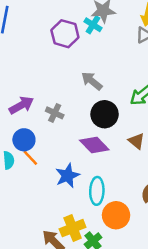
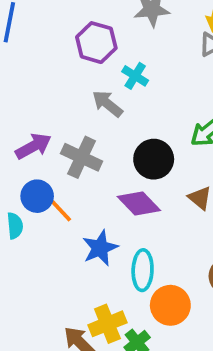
cyan cross: (93, 25) -> (135, 76), moved
gray arrow: (92, 81) -> (107, 104), moved
gray cross: (55, 113) -> (82, 157), size x1.5
orange line: (30, 158) -> (61, 211), moved

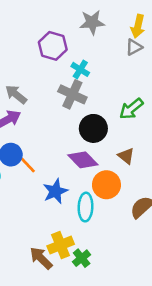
gray arrow: (107, 104) -> (16, 94), moved
gray cross: (82, 157) -> (72, 94), moved
orange circle: (170, 305) -> (106, 185), moved

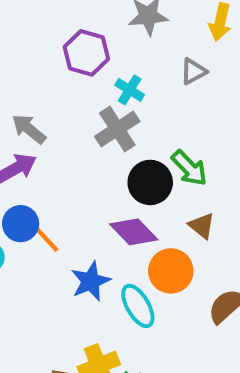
gray triangle: (134, 47) -> (193, 71), moved
gray cross: (72, 94) -> (117, 129), turned 32
green arrow: (131, 109) -> (189, 168), moved, turned -95
cyan ellipse: (86, 207) -> (138, 306), turned -32

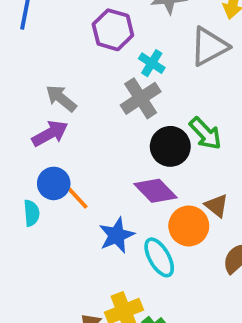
gray triangle: (193, 71) -> (209, 46), size x1.6
brown triangle: (202, 226) -> (217, 206), moved

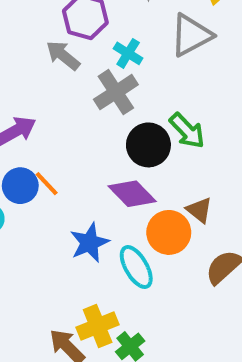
gray arrow: (61, 98) -> (63, 55), moved
orange line: (78, 198) -> (47, 184), moved

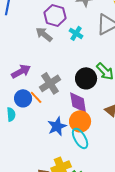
gray cross: (116, 92) -> (50, 83), moved
purple diamond: (132, 194) -> (78, 102), turned 35
orange circle: (169, 232) -> (80, 121), moved

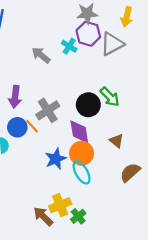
purple hexagon: (55, 15) -> (88, 34), moved
cyan cross: (76, 33) -> (69, 46), moved
purple arrow: (21, 71) -> (15, 97), turned 126

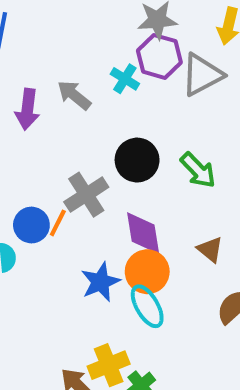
purple arrow: (15, 97) -> (27, 109), moved
black circle: (88, 105) -> (137, 160), moved
orange line: (32, 126) -> (58, 223), turned 70

